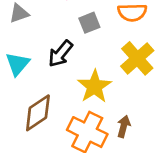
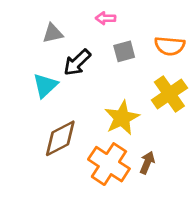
black arrow: (60, 54) -> (77, 62), moved

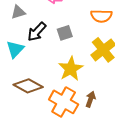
gray square: (124, 51) -> (65, 33), moved
brown diamond: (60, 138) -> (28, 86), turned 60

